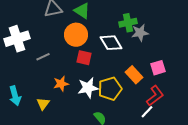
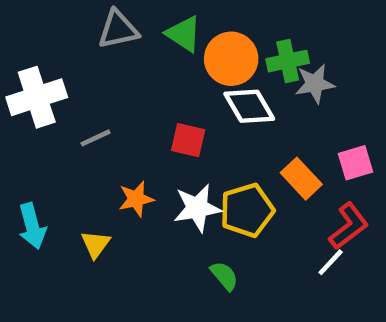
orange circle: (76, 35) -> (231, 59), moved

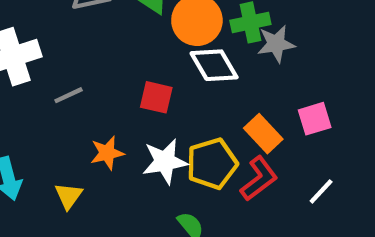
red L-shape: (349, 226) -> (259, 179), moved
white line: (331, 262) -> (321, 191), moved

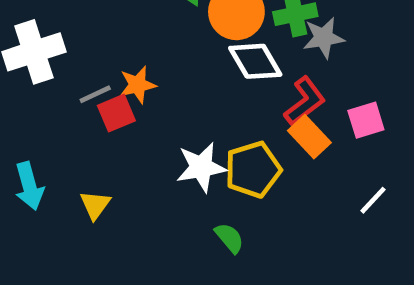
red square: (156, 97) -> (116, 113), moved, turned -36
orange star: (107, 153) -> (138, 85), moved
red L-shape: (259, 179) -> (305, 101), moved

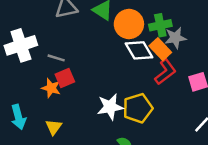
orange star: (138, 85) -> (51, 88), moved, turned 30
gray line: (95, 94) -> (56, 58), moved, turned 42
orange rectangle: (309, 137) -> (160, 49), moved

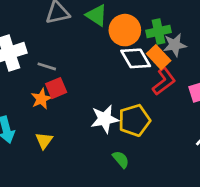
orange star: (51, 88) -> (41, 99), turned 30

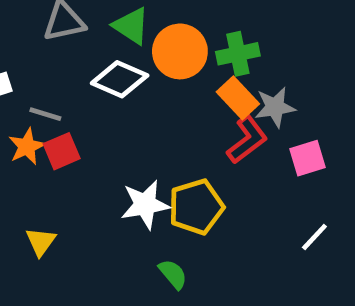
gray star: (175, 45) -> (275, 107), moved
white diamond: (136, 58) -> (120, 79), moved, turned -36
orange star: (41, 99) -> (27, 147), moved

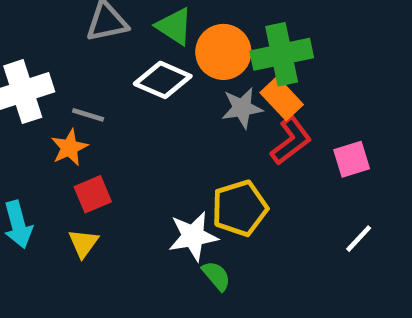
green cross: (238, 54) -> (282, 54), size x1.4
gray star: (275, 107) -> (242, 108), moved
red square: (62, 151) -> (93, 194), moved
white star: (145, 205) -> (193, 236), moved

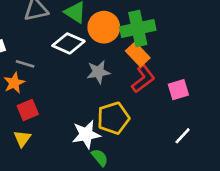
gray star: (242, 108) -> (98, 72), moved

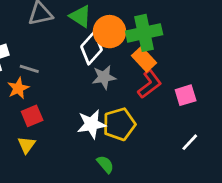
white diamond: (68, 43) -> (92, 48), moved, turned -72
white star: (86, 134) -> (92, 124), moved

